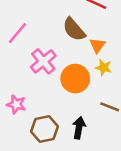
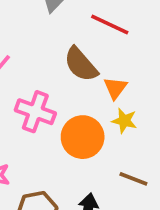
pink cross: (43, 61) -> (35, 112), turned -30

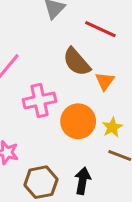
pink cross: (35, 112) -> (39, 100), turned -32
yellow star: (124, 121) -> (112, 127), moved, turned 30

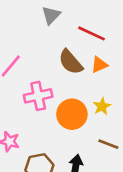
orange triangle: (105, 81) -> (99, 65), moved, turned 30
yellow star: (112, 127) -> (102, 106), moved

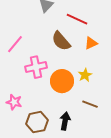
orange triangle: (99, 65) -> (91, 43), moved

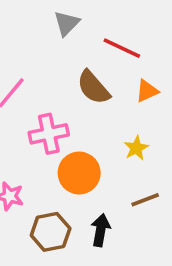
orange circle: (62, 81) -> (79, 173), moved
brown line: (90, 104) -> (145, 200), turned -42

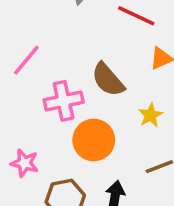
brown semicircle: (93, 87) -> (108, 80), moved

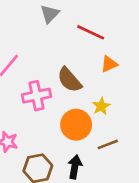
orange circle: (94, 140) -> (76, 125), moved

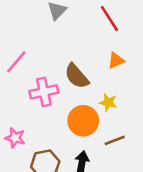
red line: (91, 32) -> (109, 18), moved, turned 32
yellow star: (101, 106) -> (108, 102), turned -30

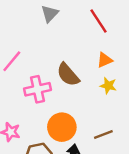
yellow star: (108, 102) -> (108, 86), moved
orange circle: (83, 121) -> (62, 127), moved

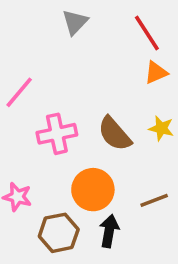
orange triangle: (105, 60) -> (156, 73), moved
brown semicircle: (68, 75) -> (115, 134), moved

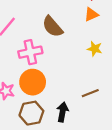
brown semicircle: (115, 134) -> (53, 27), moved
orange circle: (93, 190) -> (33, 82), moved

